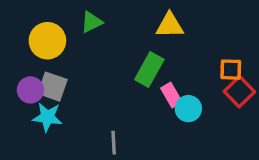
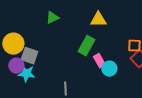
yellow circle: (47, 41) -> (13, 44), moved
purple circle: (30, 90) -> (16, 66), moved

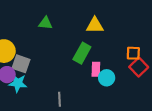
green triangle: (52, 18) -> (46, 23), turned 32
pink rectangle: (99, 61) -> (96, 69), turned 32

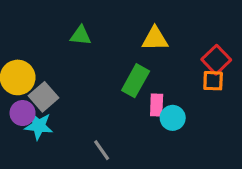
gray square: (21, 64) -> (44, 97), turned 30
red square: (139, 67) -> (216, 60), moved
gray line: (59, 99) -> (102, 150), turned -32

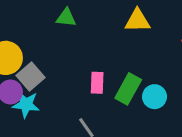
green rectangle: (136, 81) -> (128, 89), moved
pink rectangle: (157, 105) -> (97, 83), moved

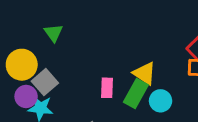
green triangle: (66, 18) -> (54, 33), moved, turned 48
yellow triangle: (137, 21) -> (145, 73), moved, turned 35

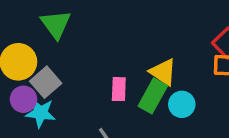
green triangle: (54, 33) -> (56, 24), size x1.4

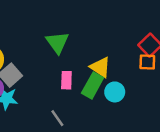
green triangle: (56, 24) -> (57, 42), moved

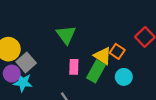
orange square: (147, 62) -> (117, 51), moved, turned 32
cyan circle: (115, 92) -> (124, 77), moved

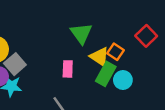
green triangle: (66, 35) -> (81, 33), moved
green rectangle: (96, 71) -> (106, 74), moved

